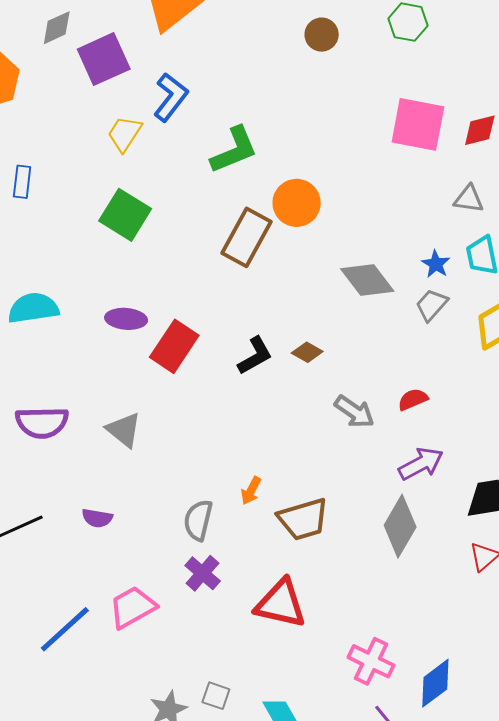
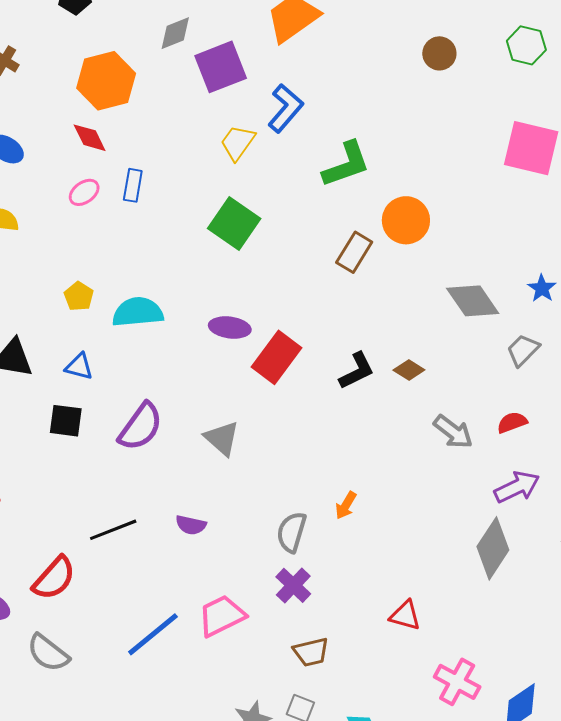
brown rectangle: (247, 237) -> (354, 252), size x0.7
gray trapezoid: (432, 305) -> (523, 350), moved
purple semicircle: (42, 422) -> (141, 427), turned -56
brown trapezoid: (303, 519) -> (311, 652), moved, size x0.7
red triangle: (281, 604) -> (405, 615), moved, size x0.6

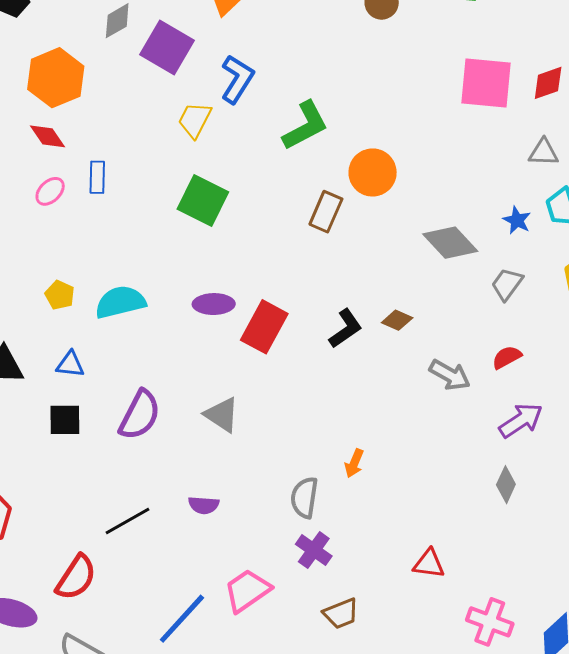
purple square: (221, 67) -> (167, 47), turned -30
gray diamond: (493, 548) -> (506, 485), size x0.6

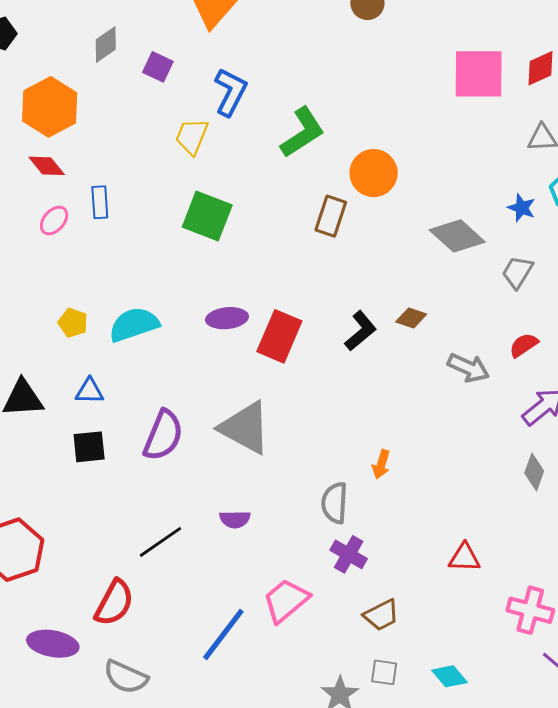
purple square: (167, 47) -> (158, 67), size x0.6
gray triangle: (222, 415) -> (245, 428), size x1.5

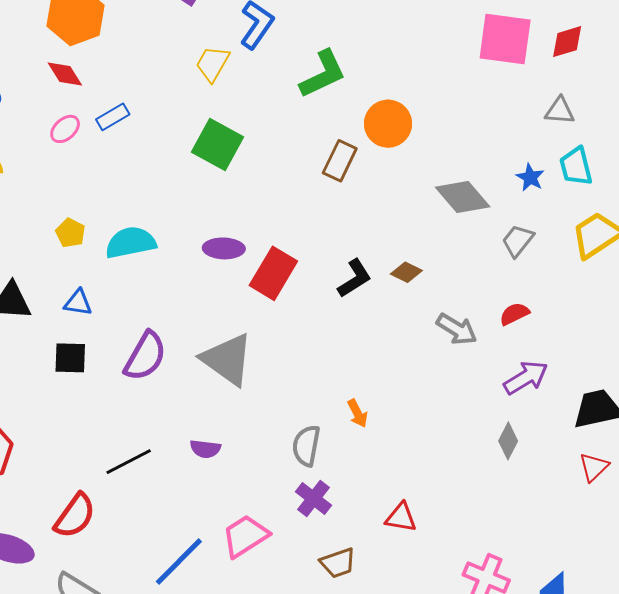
blue rectangle: (100, 202) -> (113, 117), turned 56
orange arrow: (381, 464) -> (358, 413), turned -52
red triangle: (464, 558) -> (401, 517), moved

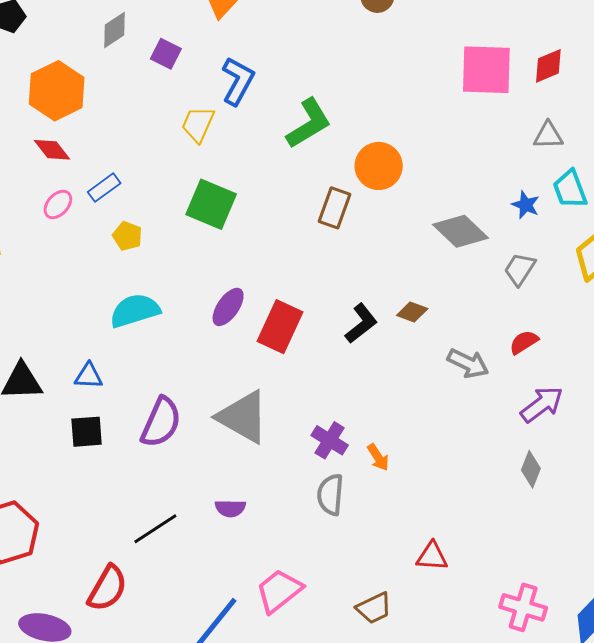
yellow pentagon: (70, 233) -> (127, 236), moved
purple ellipse: (224, 248) -> (228, 307), turned -51
purple cross: (313, 498) -> (330, 440), moved

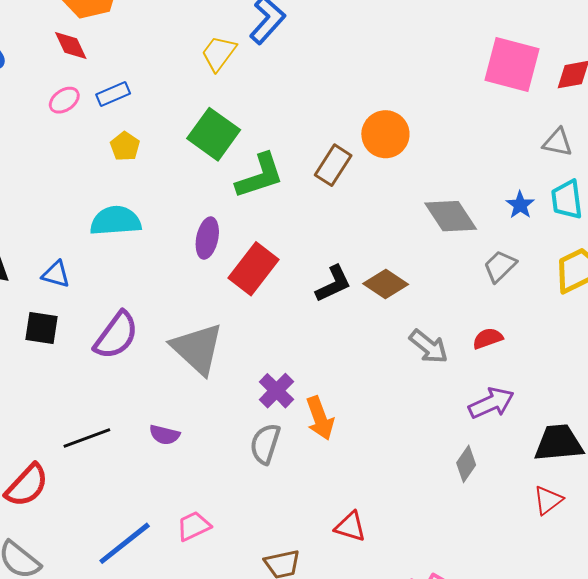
green L-shape: (309, 123) -> (260, 176), moved
purple ellipse: (228, 307) -> (207, 238), turned -36
brown diamond: (412, 312) -> (386, 284), size x1.4
orange arrow: (378, 457) -> (320, 418), size x1.5
pink trapezoid: (279, 591) -> (194, 526), size x0.7

